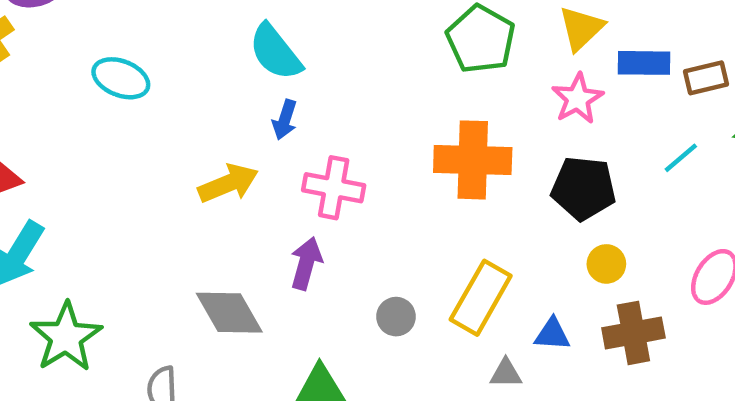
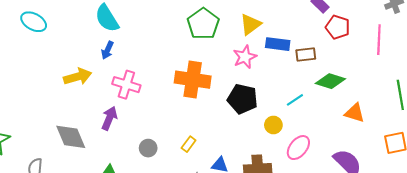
cyan line: (681, 158) -> (295, 100), moved
yellow circle: (606, 264) -> (273, 125), moved
yellow rectangle: (481, 298) -> (189, 144), size x0.5

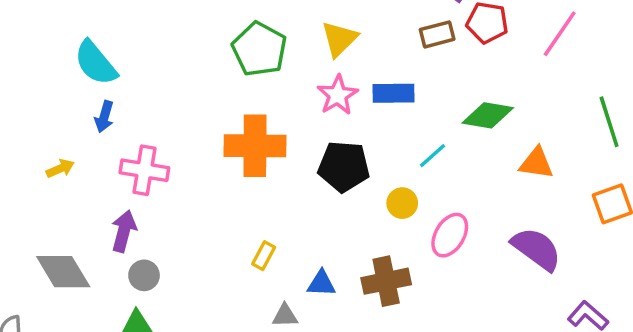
pink line: (379, 40) -> (560, 34), turned 40
blue rectangle: (278, 44) -> (394, 93), moved
brown rectangle: (306, 54) -> (437, 34), moved
yellow arrow: (78, 77) -> (60, 169), size x0.6
gray circle: (148, 148) -> (144, 275), moved

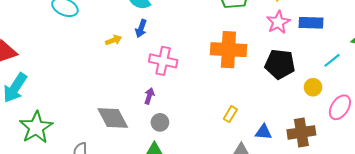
yellow arrow: (60, 169) -> (114, 40), moved
purple arrow: (124, 231) -> (149, 96), size x0.7

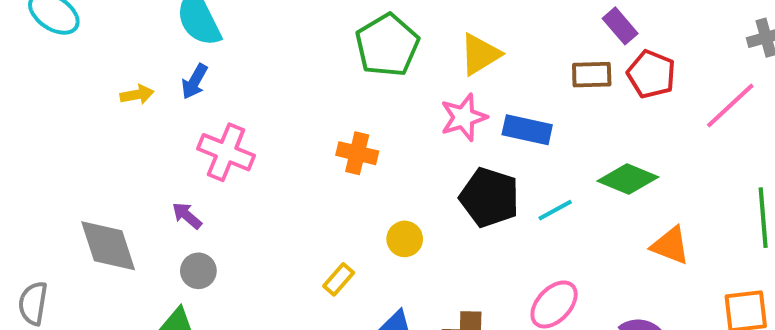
orange cross: (228, 50) -> (357, 153), size x0.6
black pentagon: (280, 64) -> (489, 197), moved
yellow circle: (313, 87) -> (405, 239), moved
purple arrow: (149, 96) -> (187, 216), turned -77

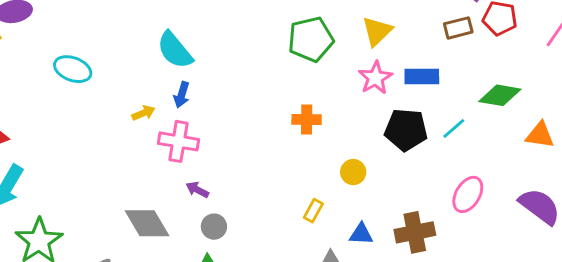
green pentagon: (387, 45) -> (311, 39), turned 30
pink cross: (226, 152) -> (179, 141), moved

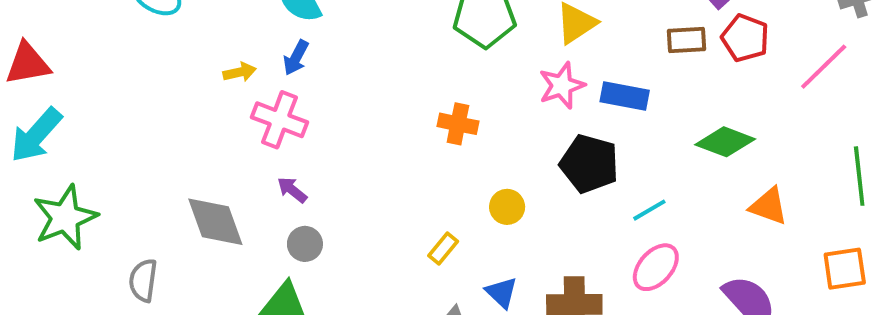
cyan line: (454, 128) -> (649, 210), moved
blue triangle: (361, 234) -> (502, 293), turned 30

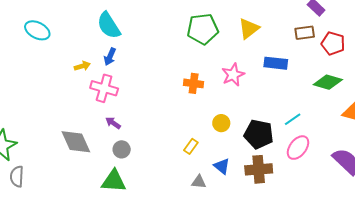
red pentagon: (745, 38) -> (333, 43), moved
pink star: (562, 86) -> (233, 75), moved
black pentagon: (589, 164) -> (259, 134), moved
gray semicircle: (143, 280) -> (17, 176), moved

